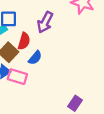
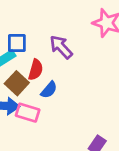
purple arrow: (45, 22) -> (61, 47), turned 110

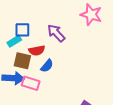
red semicircle: (36, 70) -> (37, 50), turned 63
brown square: (17, 83) -> (22, 61), turned -30

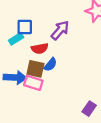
purple arrow: (56, 33) -> (60, 30), turned 84
brown square: (22, 61) -> (35, 69), moved

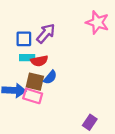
purple arrow: (60, 30) -> (46, 33), moved
cyan rectangle: (16, 39) -> (27, 58), moved, turned 32

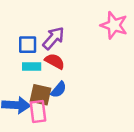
red semicircle: (39, 61) -> (55, 61), moved, turned -140
pink rectangle: (33, 96) -> (38, 111), turned 66

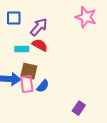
blue square: (28, 45) -> (14, 18), moved
blue semicircle: (59, 90) -> (43, 86), moved

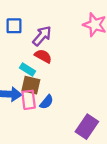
cyan rectangle: (22, 49) -> (27, 70), moved, turned 32
purple rectangle: (79, 108) -> (87, 127), size x1.5

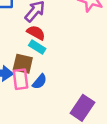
cyan rectangle: (27, 70) -> (37, 47), moved

